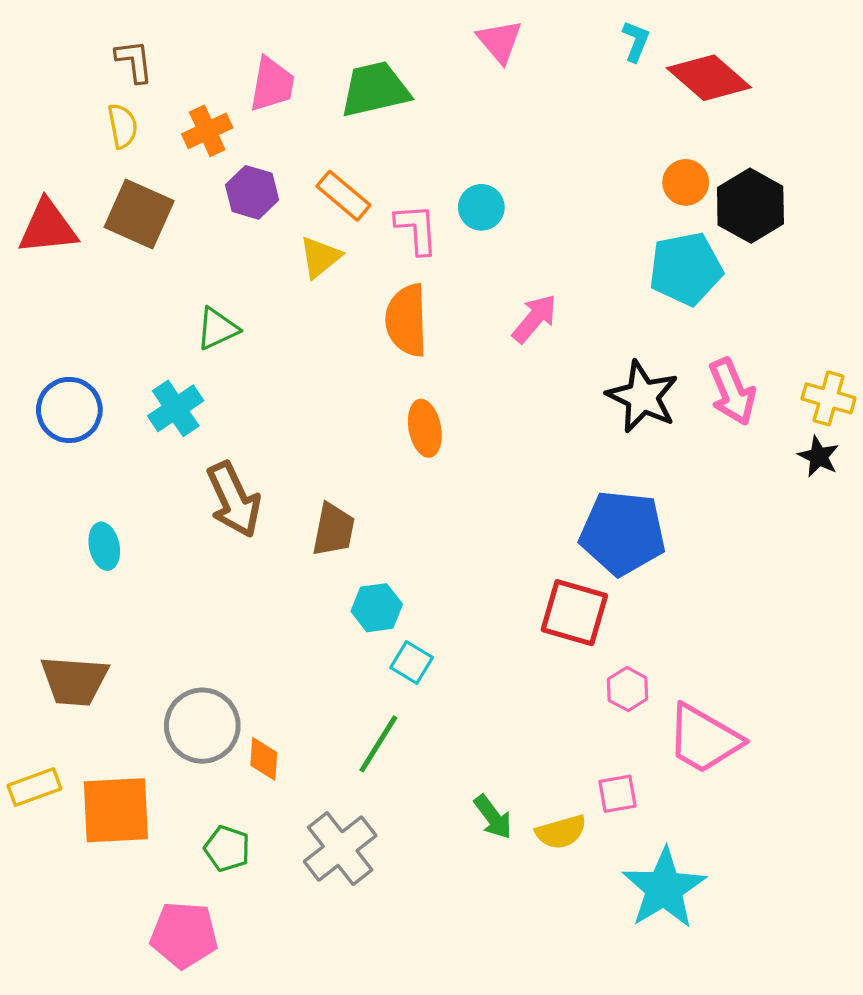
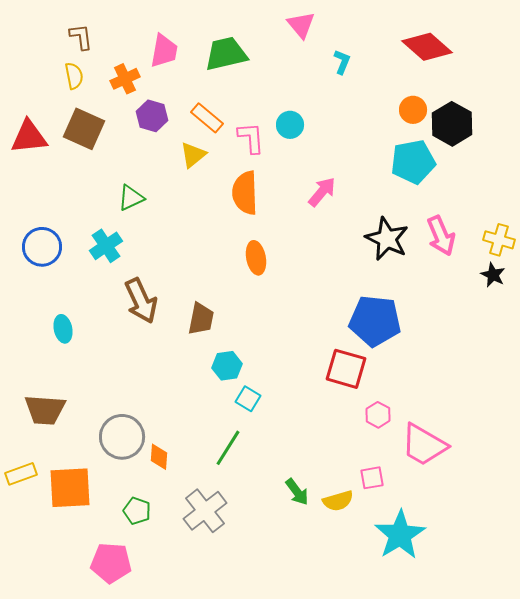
cyan L-shape: (636, 41) -> (342, 62), moved

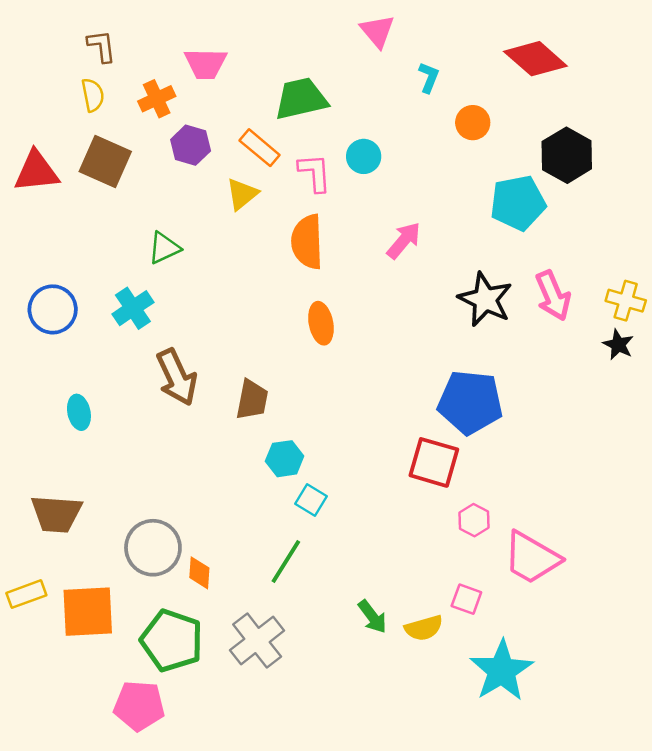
pink trapezoid: (164, 51) -> (206, 64), turned 81
green trapezoid: (226, 54) -> (301, 99), moved
orange circle: (413, 110) -> (473, 123), moved
pink square: (372, 478) -> (466, 599), turned 30
green pentagon: (137, 511) -> (172, 640), size x1.8

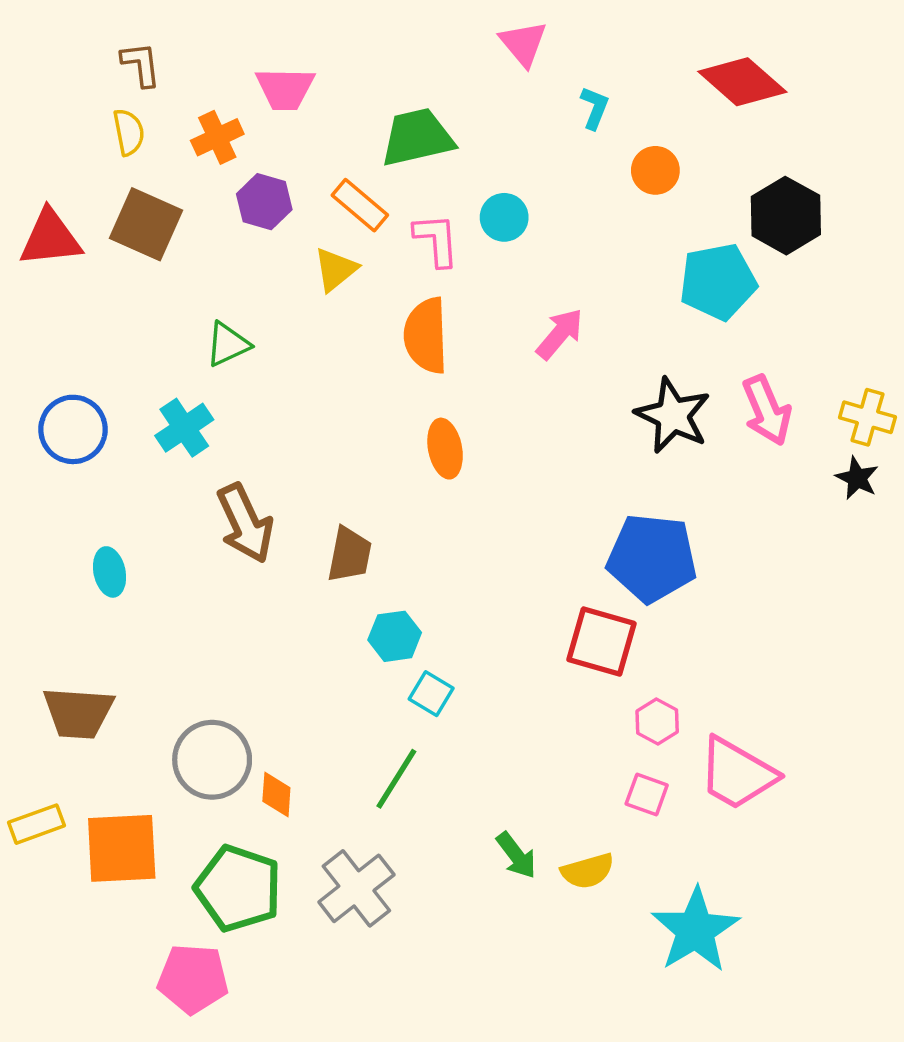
pink square: (466, 599) -> (647, 795), moved

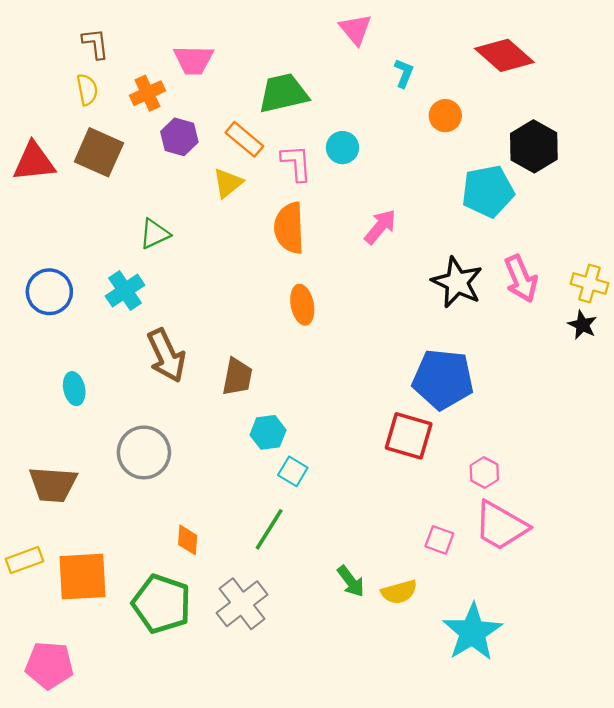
pink hexagon: (657, 721) -> (484, 473), moved
gray circle: (212, 760) -> (144, 452), moved
pink pentagon: (193, 979) -> (49, 665), moved

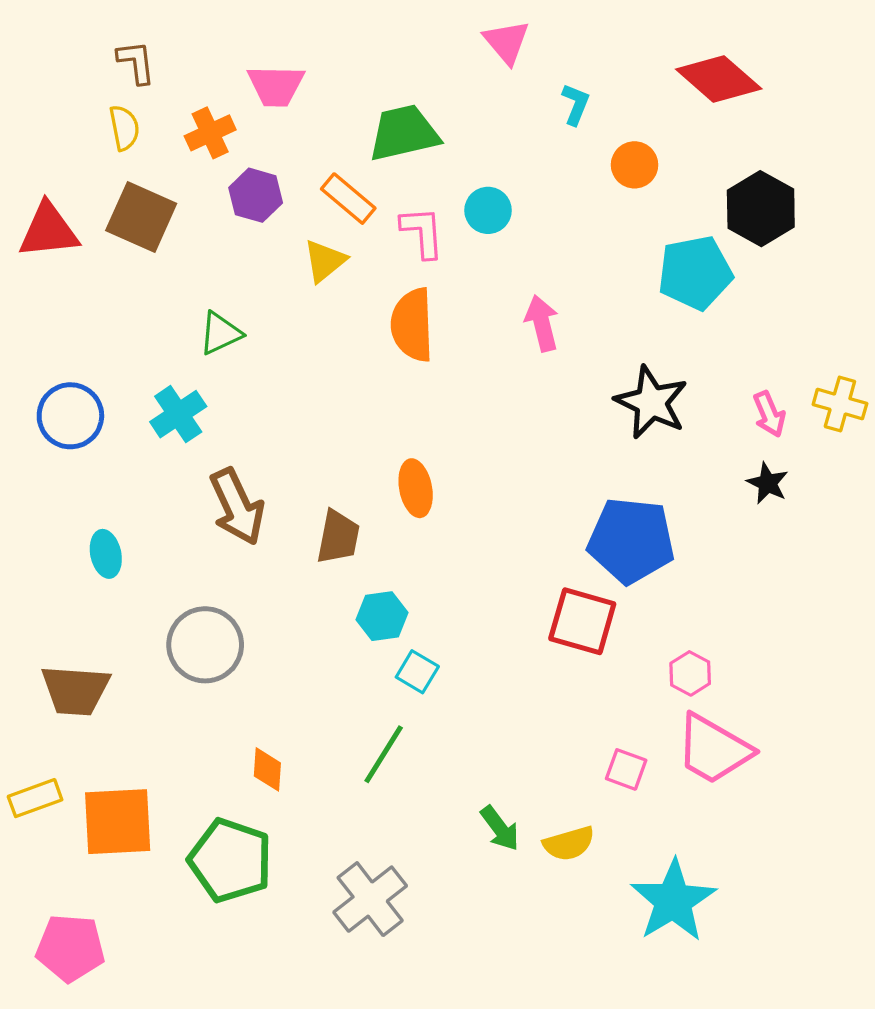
pink arrow: (380, 227) -> (542, 323), turned -54
pink arrow: (521, 279) -> (769, 414), moved, size x0.7
orange ellipse: (302, 305) -> (416, 488), moved
black star: (582, 325) -> (768, 483), moved
gray cross: (242, 604) -> (370, 899), moved

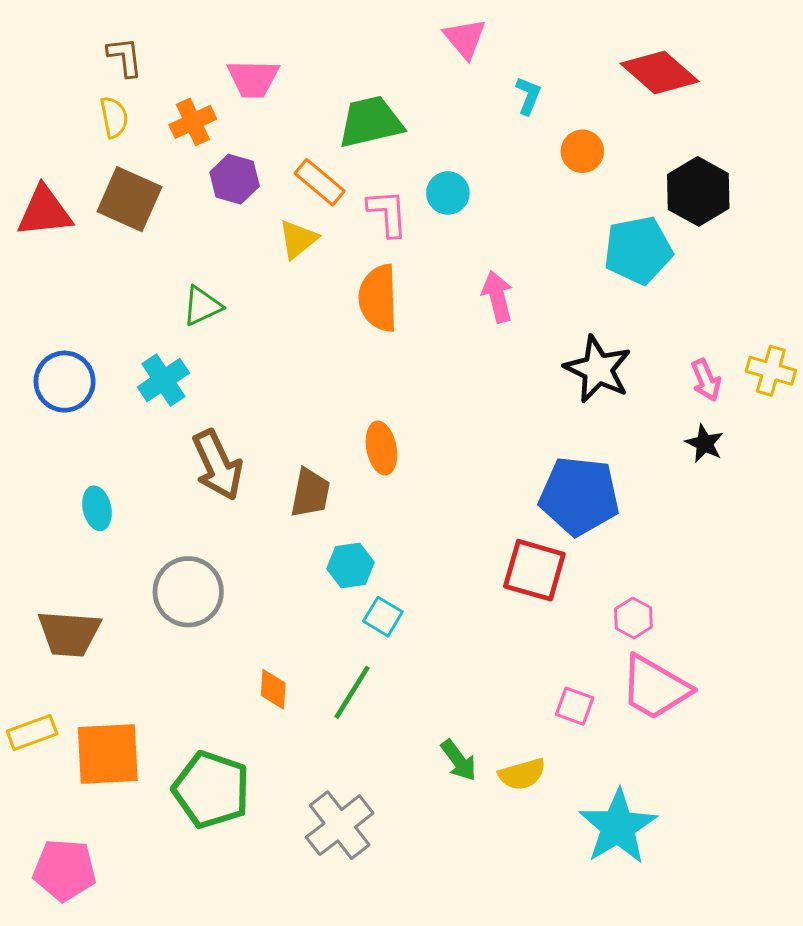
orange diamond: (267, 769) -> (273, 689), moved

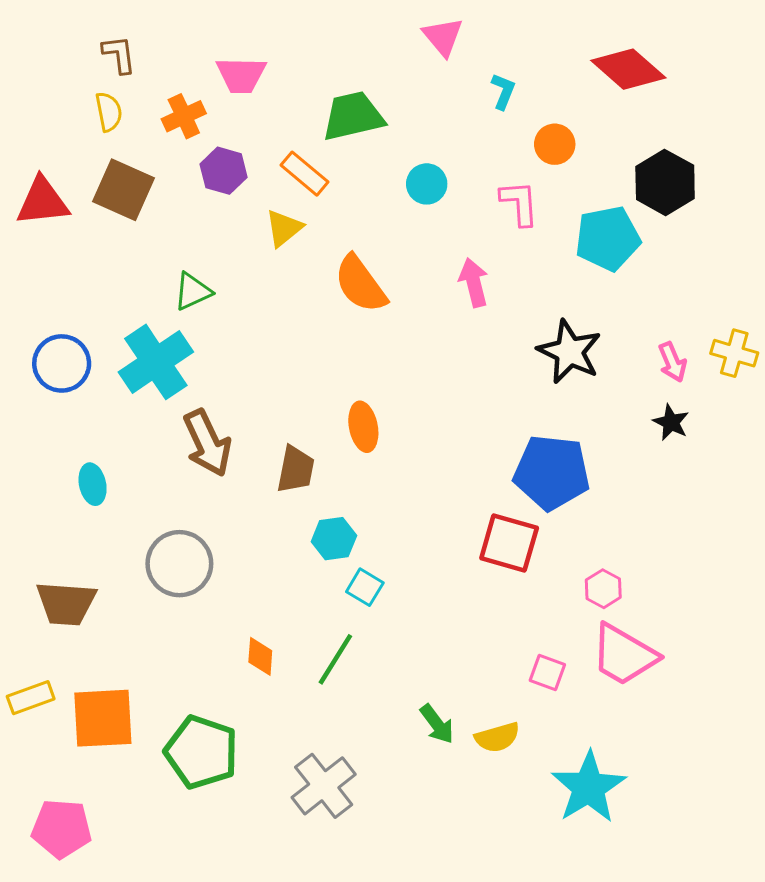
pink L-shape: (388, 213) -> (519, 203), moved
orange semicircle: (378, 298) -> (360, 284), turned -34
cyan cross: (163, 380) -> (156, 362), size x1.5

